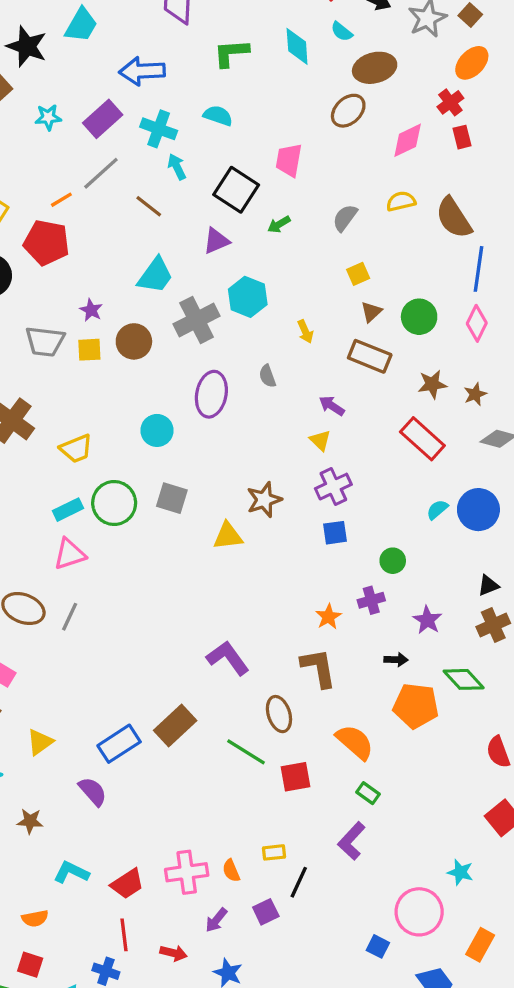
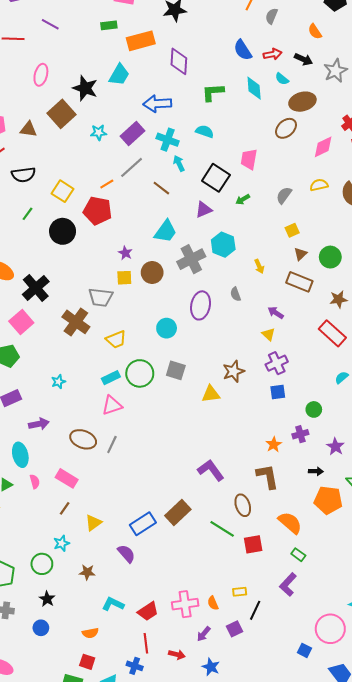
gray trapezoid: (45, 341) -> (101, 297), moved

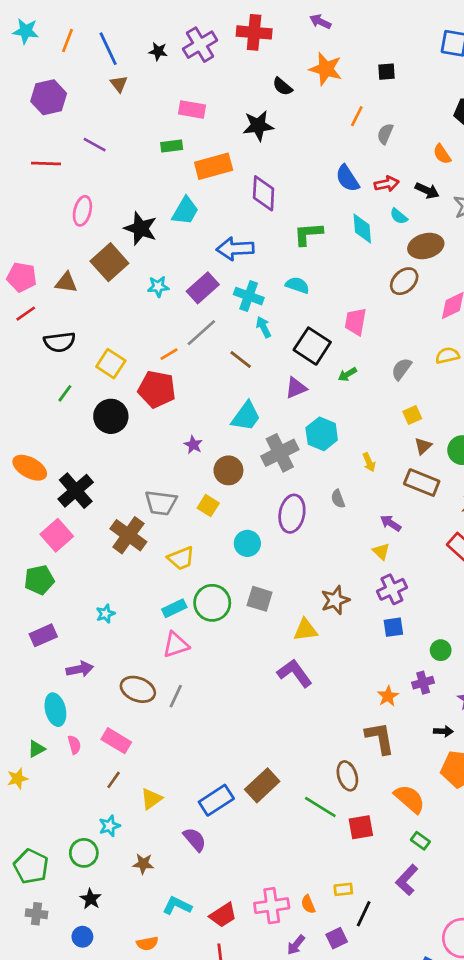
yellow square: (124, 278) -> (208, 506), moved, turned 35
purple L-shape: (211, 470) -> (295, 673), moved

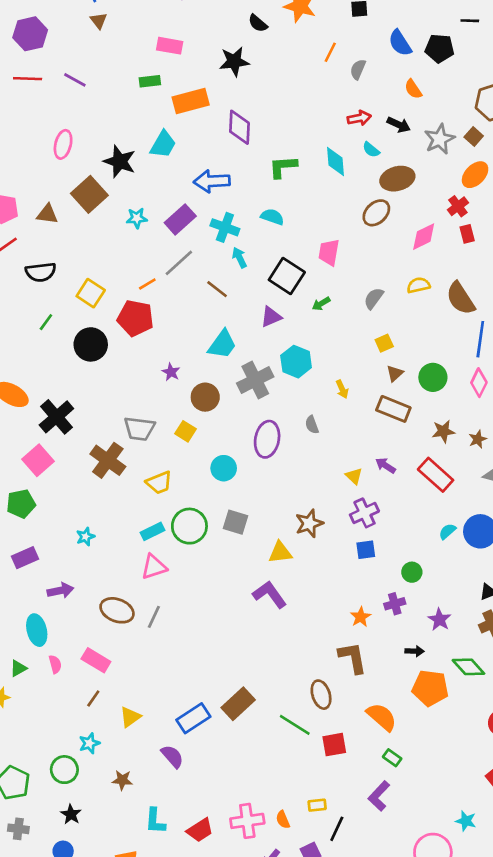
red line: (46, 164) -> (28, 79), moved
blue semicircle: (347, 178) -> (400, 43), moved
purple arrow: (391, 523) -> (386, 466), moved
cyan L-shape: (177, 906) -> (155, 821), turned -112

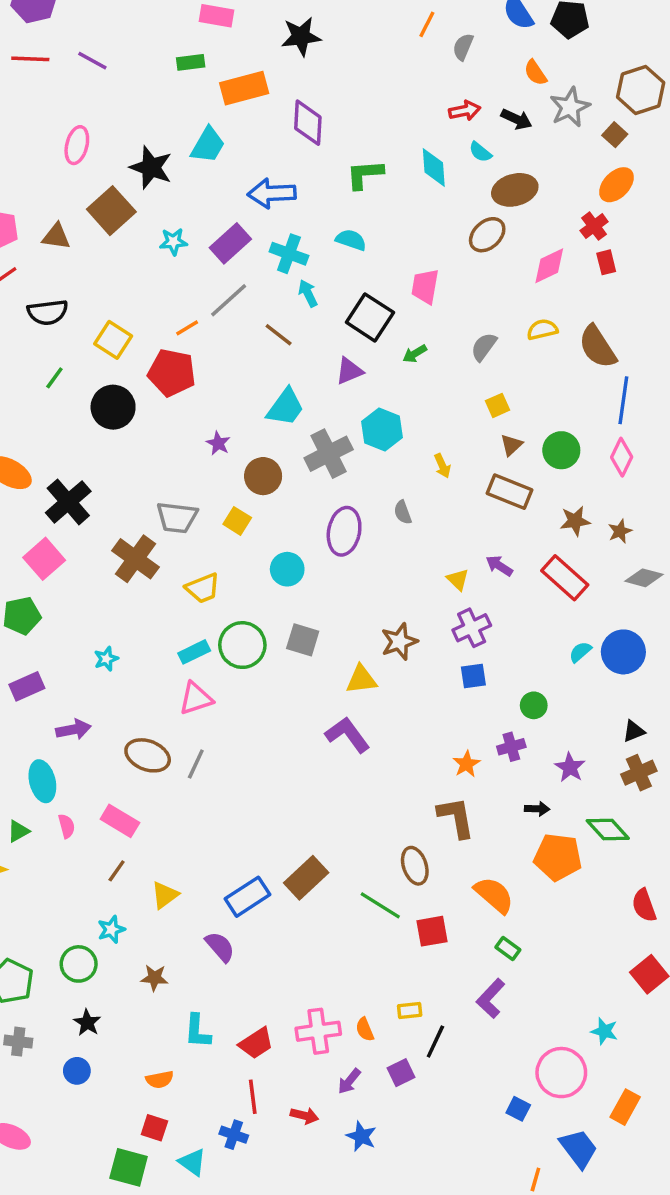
gray star: (439, 139) -> (570, 107), moved

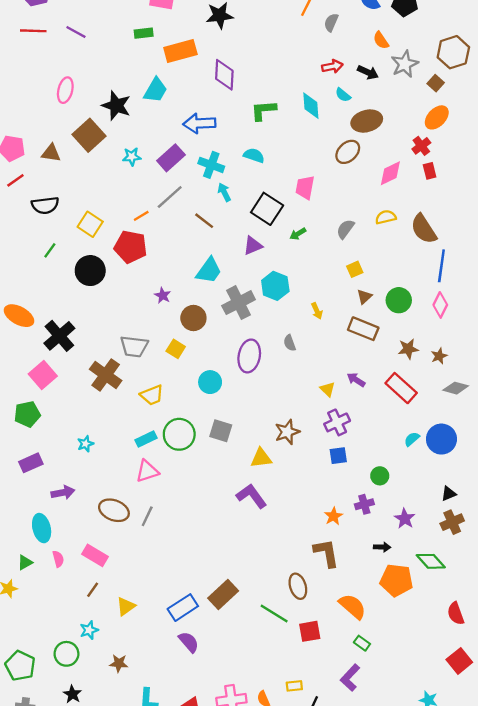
purple semicircle: (220, 947) -> (189, 642), moved

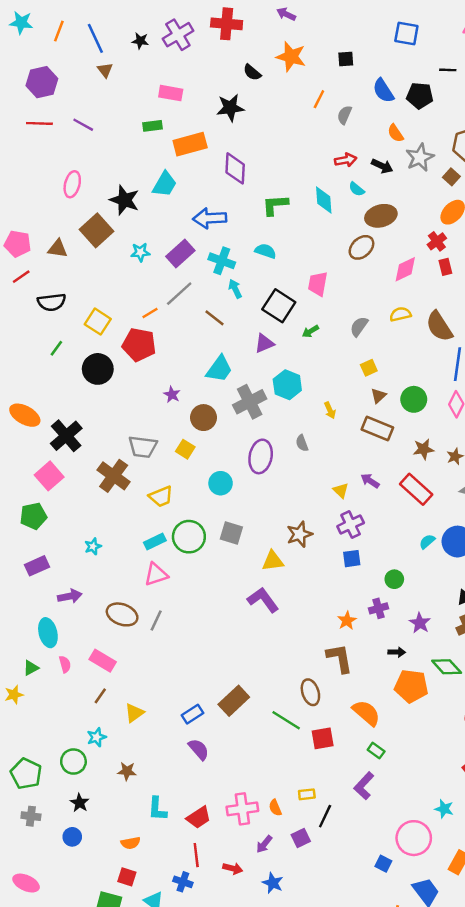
blue rectangle: (183, 608) -> (193, 714), size x0.7

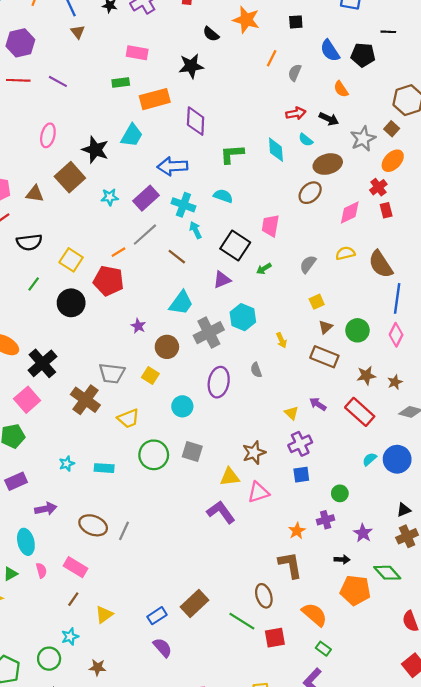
gray star: (420, 157) -> (363, 139), moved
cyan rectangle: (155, 542) -> (104, 468), moved, turned 30
pink triangle: (156, 574) -> (258, 492), moved

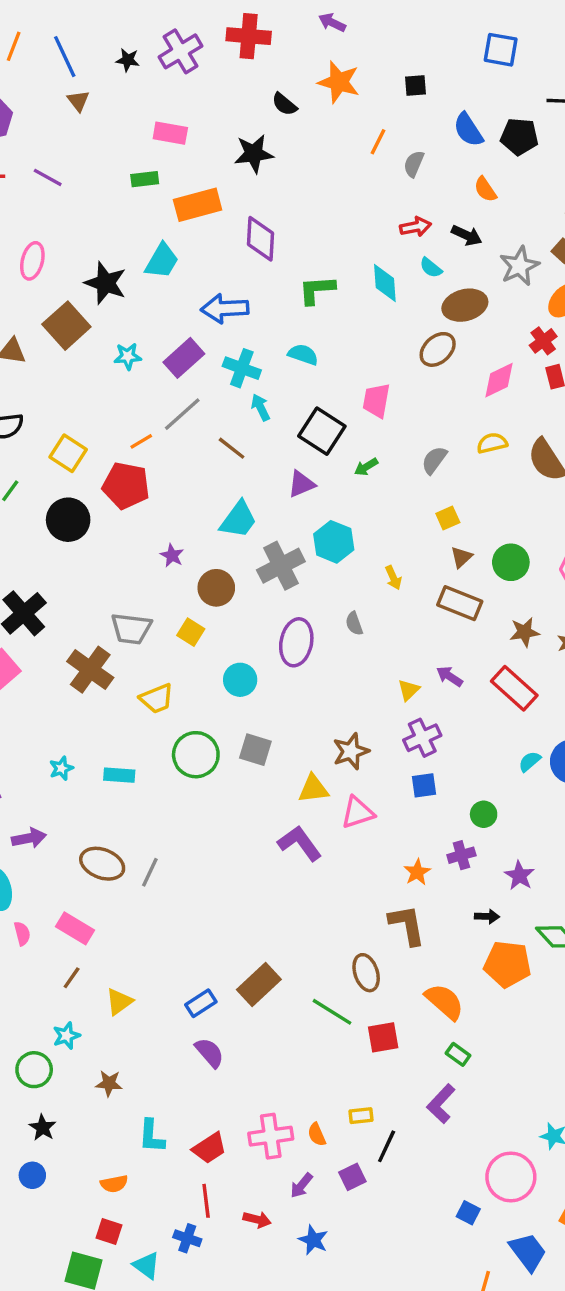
yellow triangle: (291, 413) -> (409, 690), turned 32

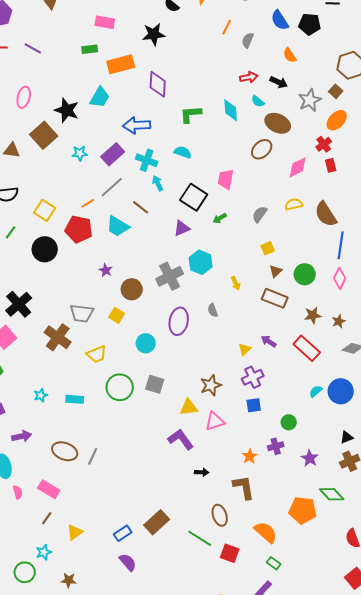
brown ellipse: (465, 305) -> (278, 123), turned 40
cyan trapezoid: (238, 520) -> (118, 226), moved, turned 85
black arrow: (487, 916) -> (202, 472), moved
red square: (383, 1037) -> (230, 553), turned 30

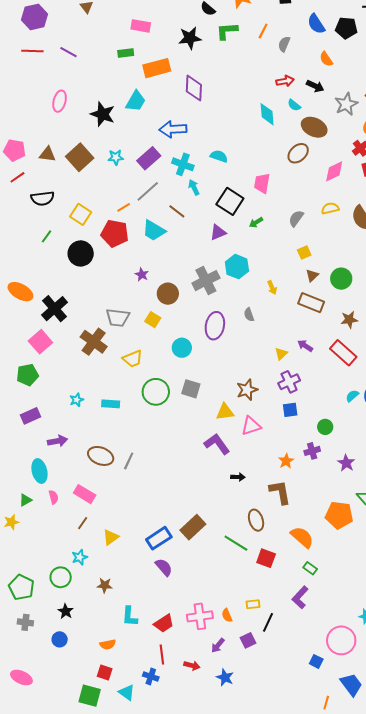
green L-shape: (191, 114) -> (227, 31), moved
brown square: (44, 135) -> (80, 157), moved
blue rectangle: (123, 533) -> (159, 538), size x1.4

